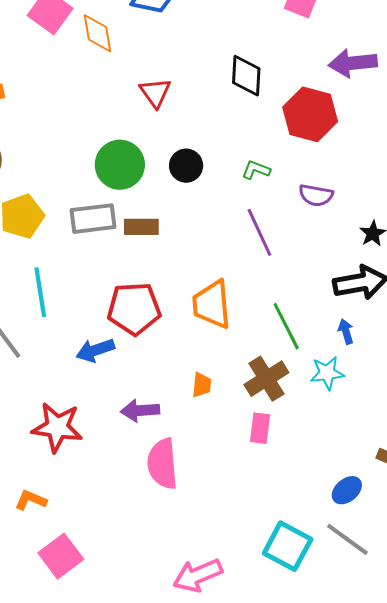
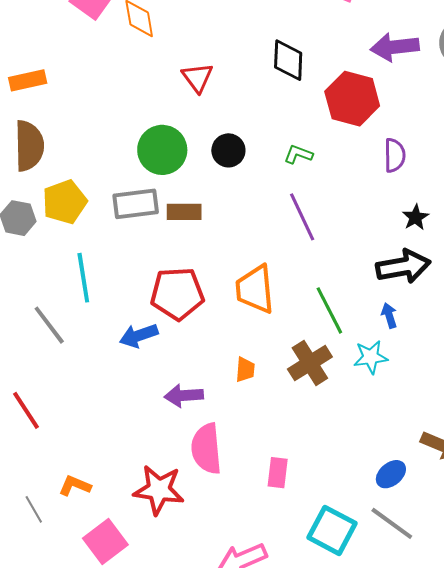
purple semicircle: (316, 195) -> (395, 155), moved, turned -100
red star: (57, 427) -> (159, 490), moved
pink rectangle: (260, 428) -> (278, 473), moved

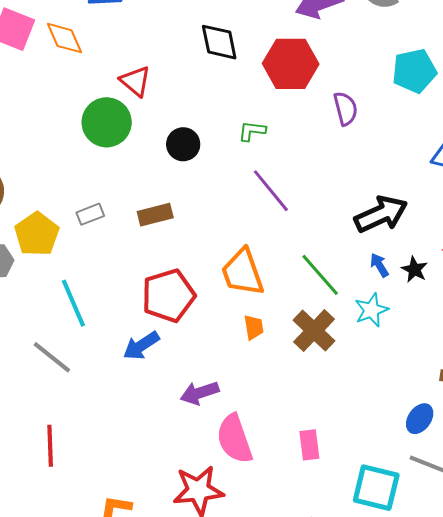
green circle: (162, 150) -> (107, 122), moved
gray rectangle: (136, 204) -> (90, 214), moved, size x0.6
black star: (415, 217) -> (414, 270), moved
orange trapezoid: (245, 370) -> (254, 327), moved
red line: (26, 410) -> (50, 446), turned 45

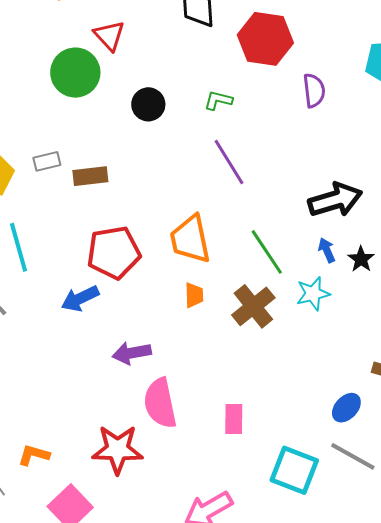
brown rectangle: (155, 215) -> (90, 176), moved

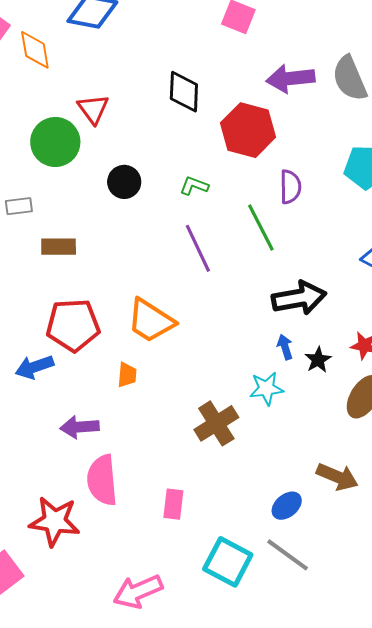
gray rectangle: (47, 161) -> (19, 206), moved
orange trapezoid: (190, 239) -> (151, 321), turned -52
green line: (267, 252) -> (261, 228), moved
orange trapezoid: (194, 295) -> (127, 375), moved
brown cross: (253, 306) -> (216, 423), moved

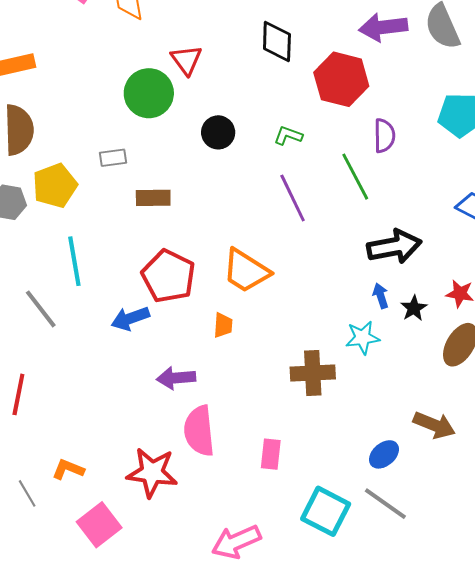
red pentagon: (73, 325) -> (168, 276), turned 30
brown cross: (216, 423) -> (313, 373), turned 30

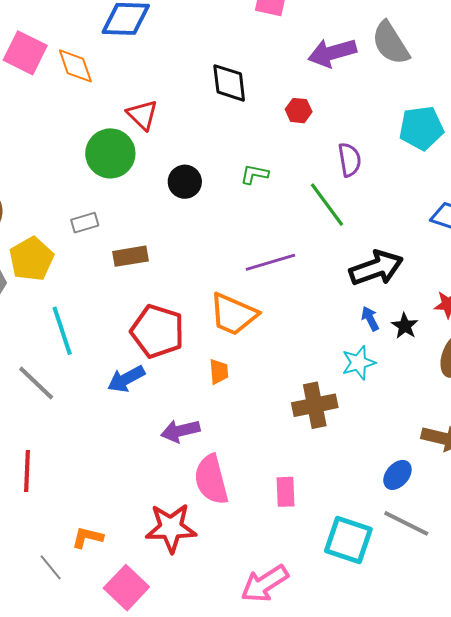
red hexagon: (341, 79) -> (299, 111), size x0.5
purple line: (293, 198) -> (270, 262), moved, turned -72

